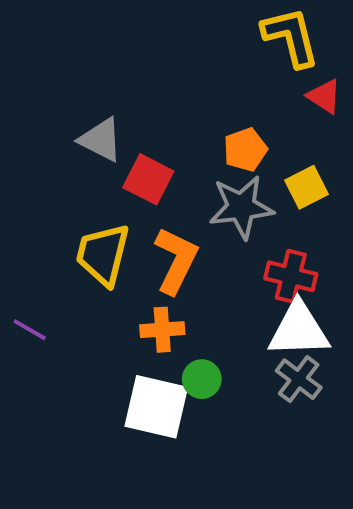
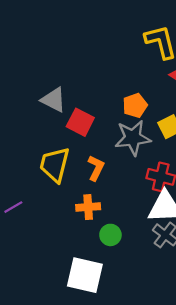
orange L-shape: (176, 260) -> (96, 168), size x0.7
purple line: (30, 330) -> (13, 207), turned -60
white square: (156, 407) -> (85, 275), moved

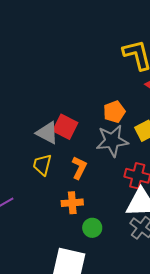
gray triangle: (54, 100) -> (47, 133), moved
yellow trapezoid: (55, 165) -> (42, 165), size x0.7

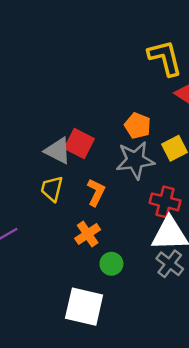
orange pentagon: (114, 112) -> (138, 126), turned -30
orange cross: (72, 203) -> (88, 234), turned -30

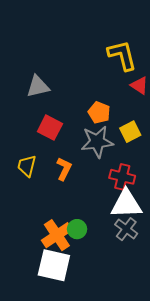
gray triangle: (58, 151) -> (38, 86), moved, turned -40
orange cross: (88, 234) -> (57, 235), moved, size x1.4

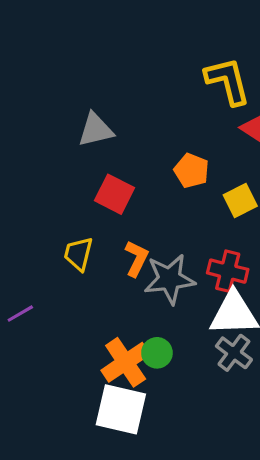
gray star: (97, 142) -> (170, 279), moved

